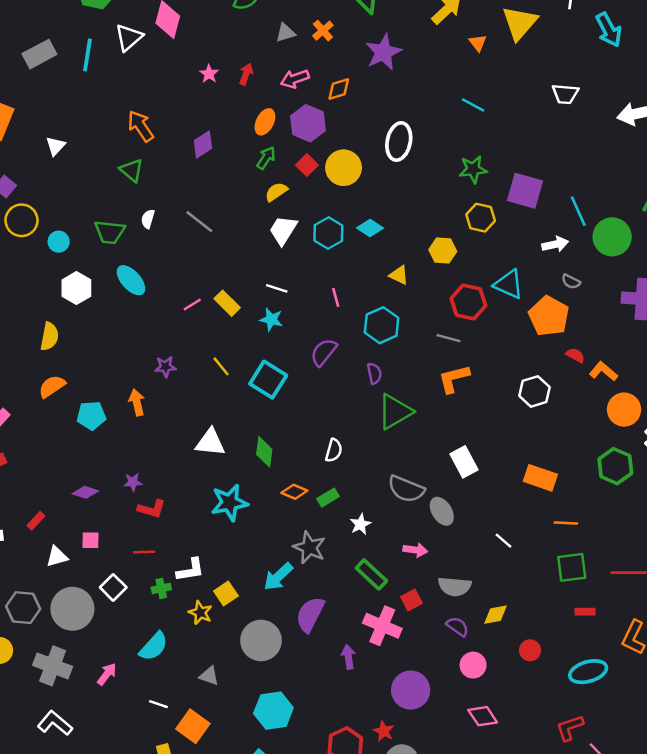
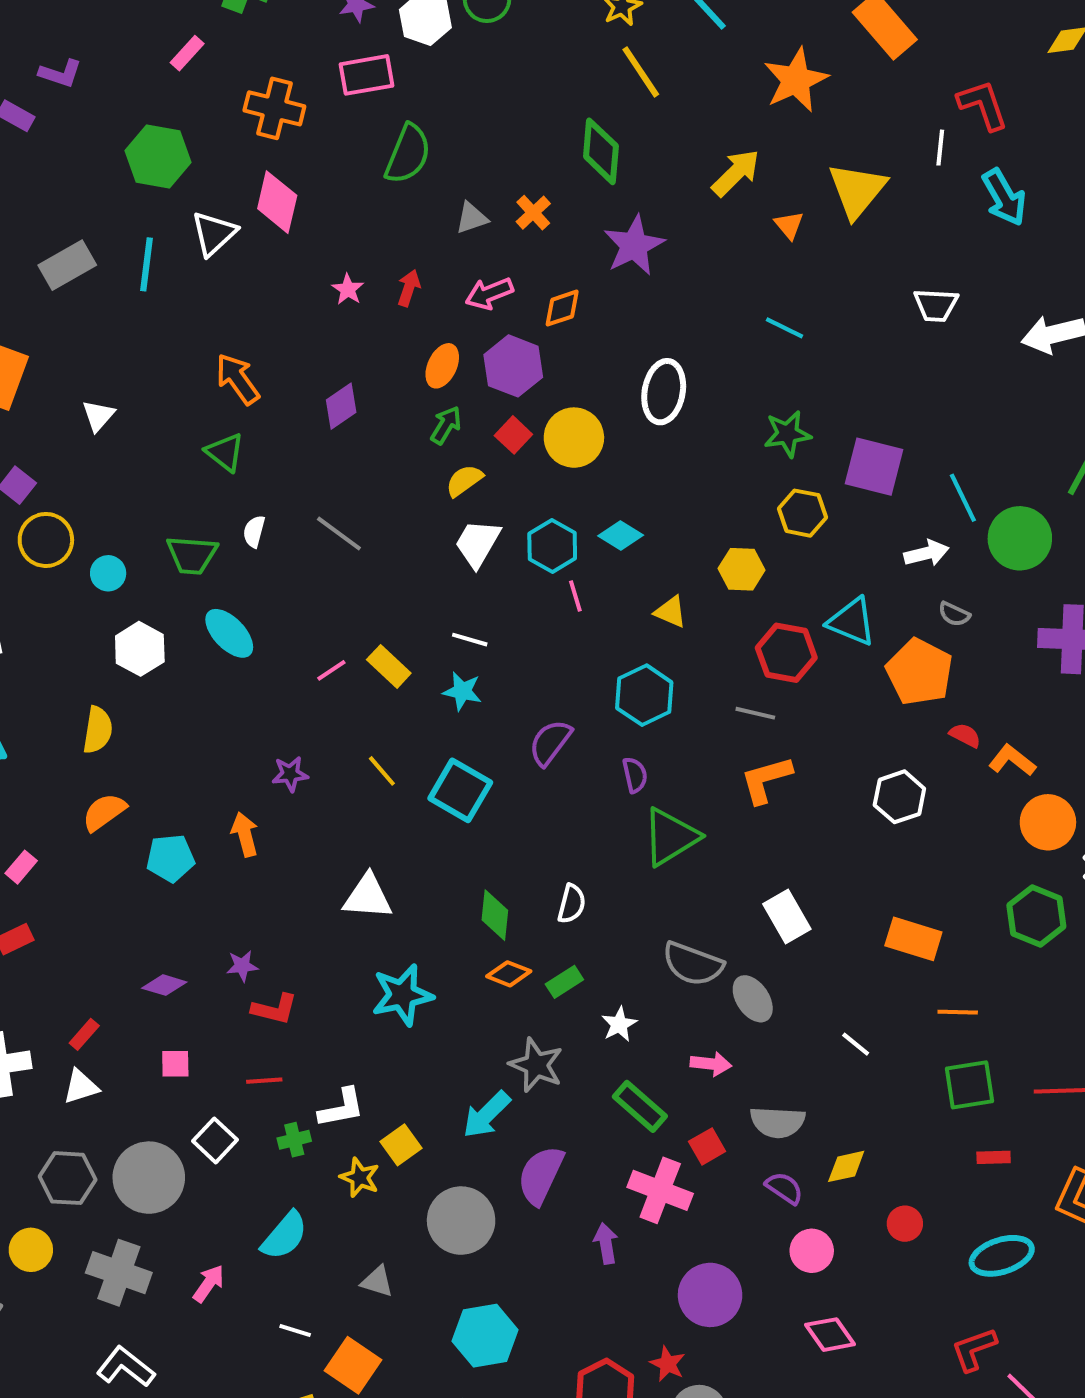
pink line: (336, 297) -> (575, 596), moved
green diamond: (264, 452) -> (495, 915), moved
white triangle: (57, 557) -> (81, 1087), moved

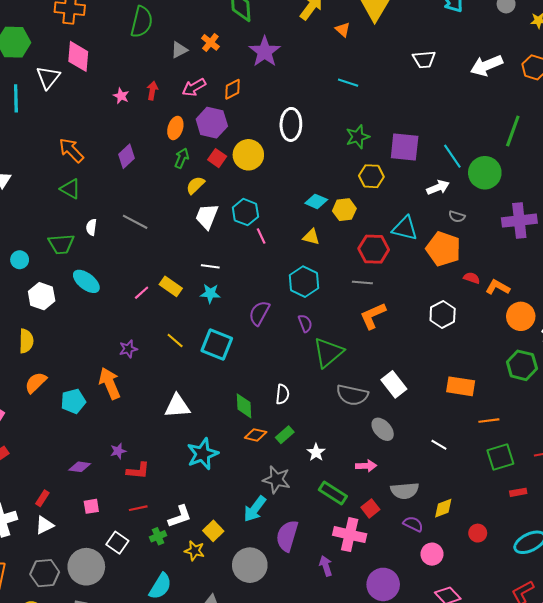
cyan diamond: (621, 536) -> (316, 201), moved
orange arrow: (245, 834) -> (110, 383), size x1.4
gray semicircle: (693, 964) -> (352, 395), moved

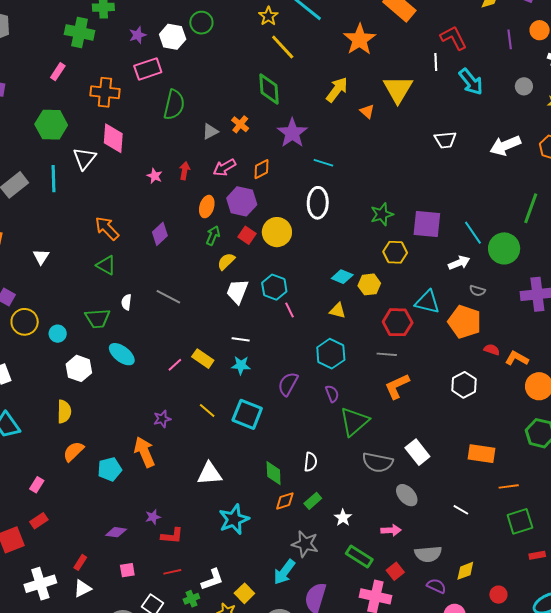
cyan line: (348, 83) -> (323, 163), moved
orange diamond: (256, 435) -> (285, 501), turned -30

